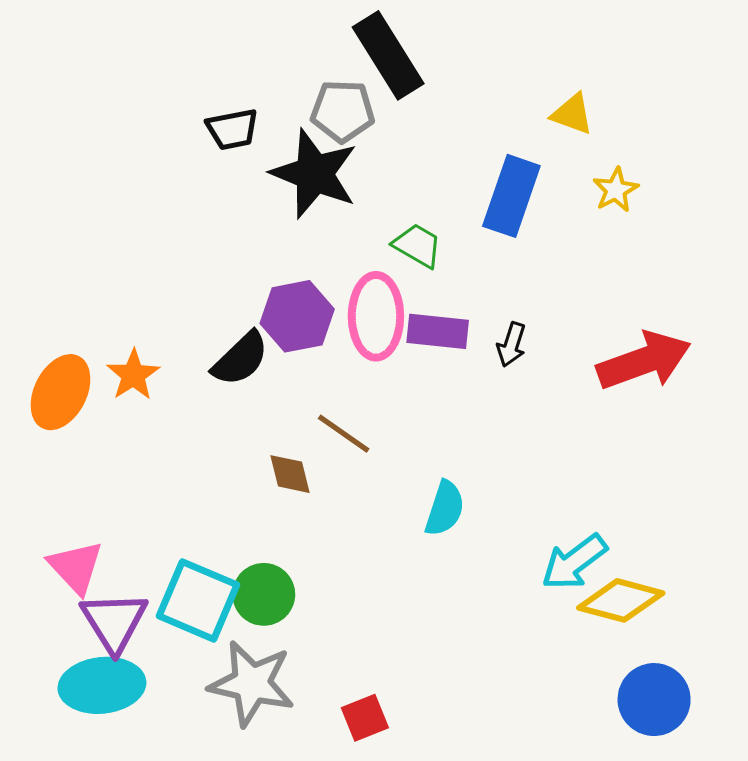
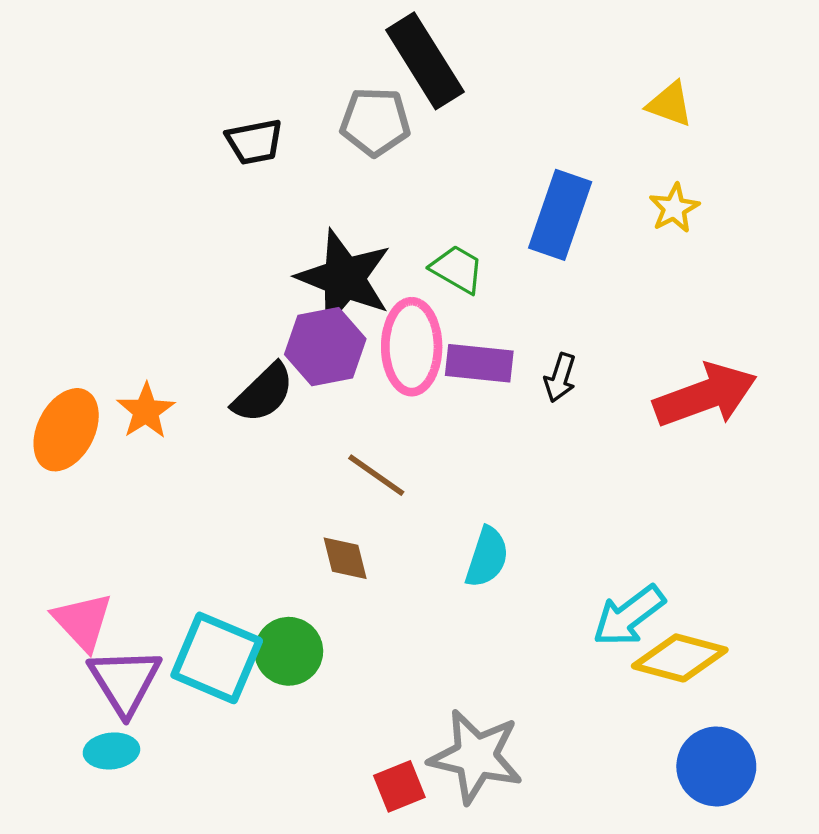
yellow triangle: (572, 114) -> (670, 104), moved
black star: (314, 174) -> (344, 278), moved
brown diamond: (290, 474) -> (345, 558), moved
gray star: (252, 683) -> (476, 757), moved
cyan ellipse: (102, 685) -> (111, 751), size x0.6

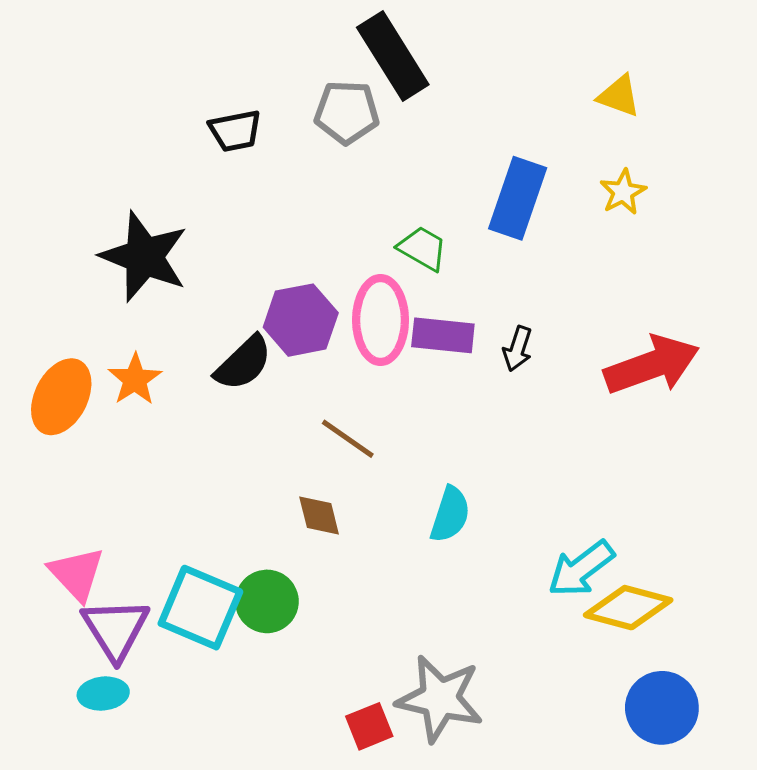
black star: (344, 278) -> (144, 257), moved

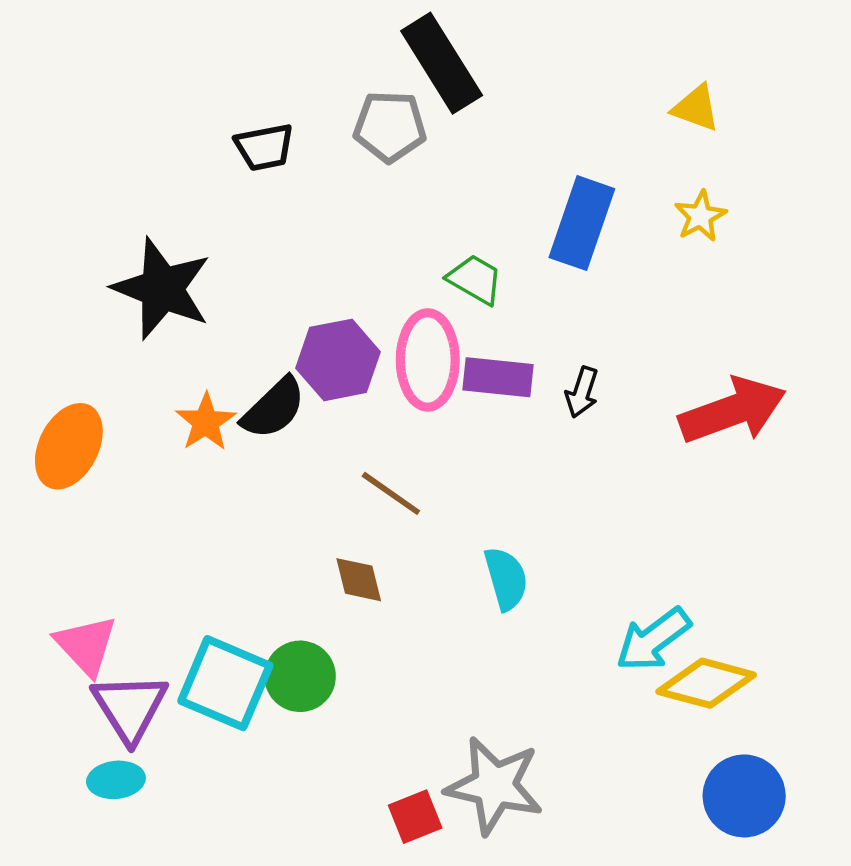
orange star: (135, 379) -> (206, 422), moved
cyan semicircle: (450, 514) -> (506, 579), turned -34

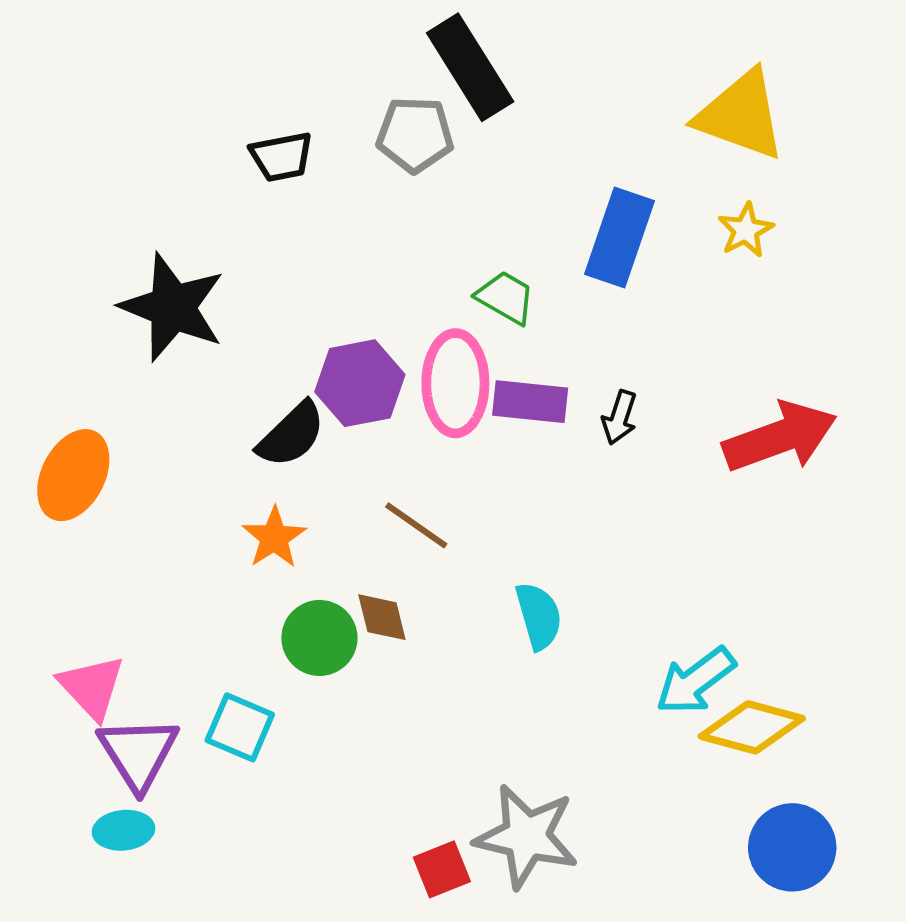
yellow triangle: (696, 108) -> (741, 115), size x1.8
orange star: (206, 422) -> (274, 538), moved
green circle: (300, 676) -> (319, 638), moved
cyan square: (225, 683) -> (240, 727), size x0.7

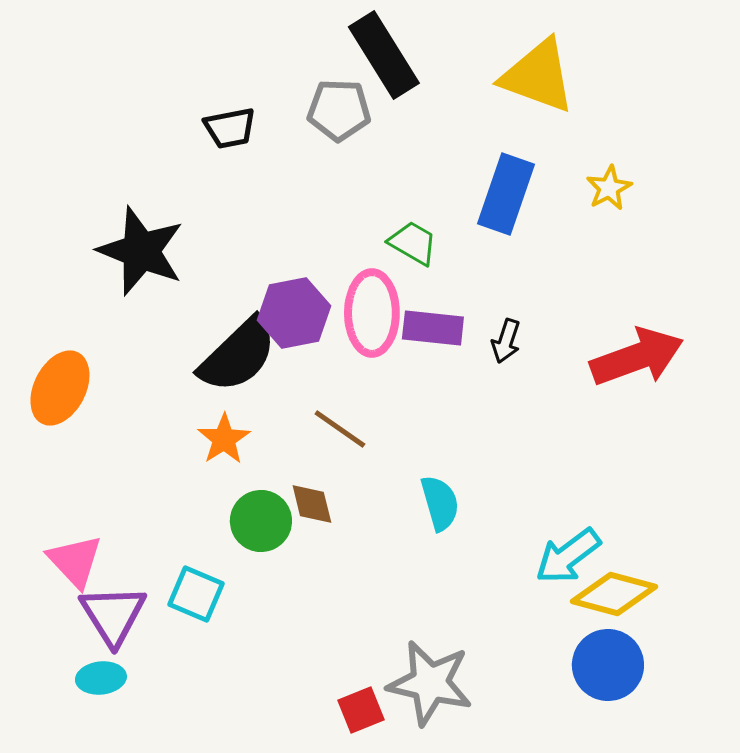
yellow triangle: (741, 115) -> (538, 76), moved
black semicircle: (291, 435) -> (238, 355), size x1.4
blue circle: (792, 847) -> (608, 665), moved

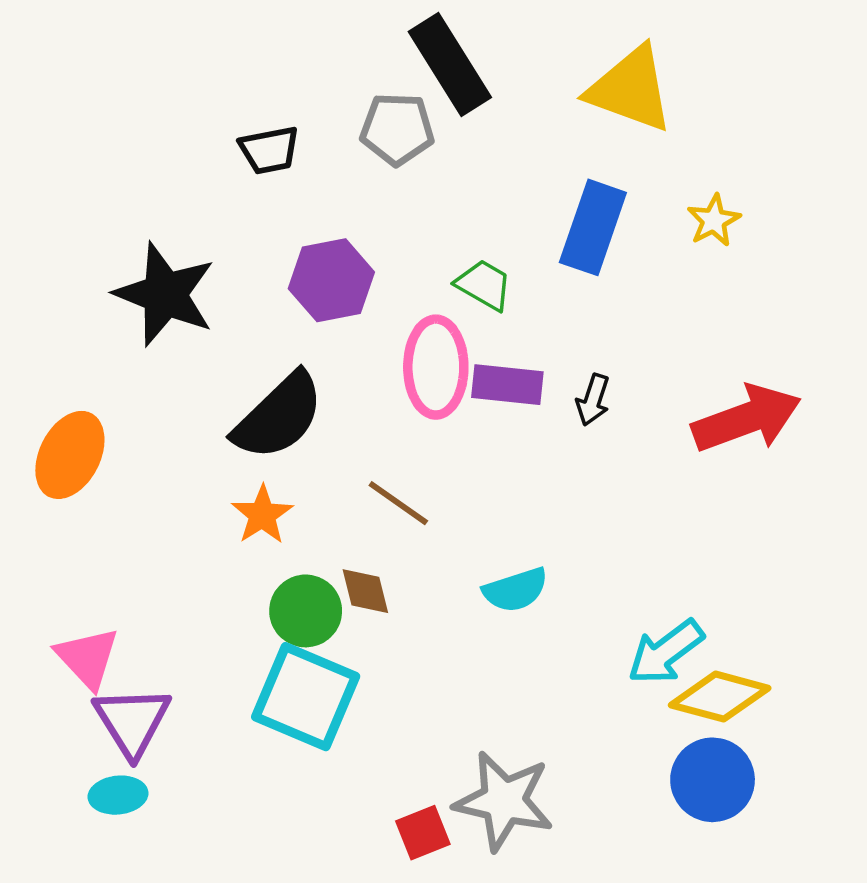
purple hexagon: (294, 313) -> (331, 280), moved
cyan semicircle: (440, 503) -> (516, 590), turned 88
cyan square: (196, 594) -> (306, 697), moved, size x1.6

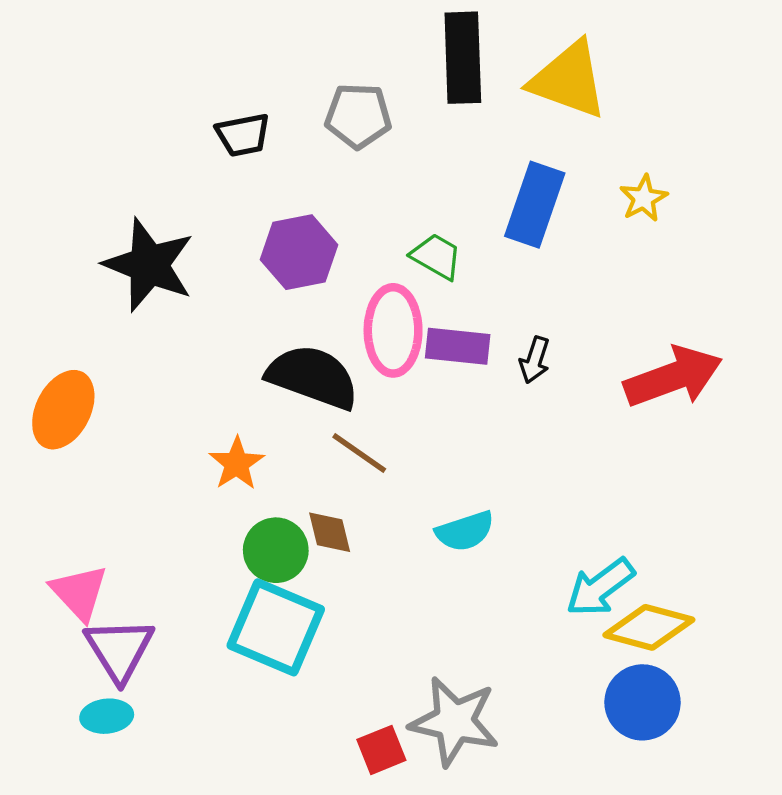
black rectangle: (450, 64) -> (463, 58), moved, turned 30
black semicircle: (279, 416) -> (313, 377), moved, turned -116

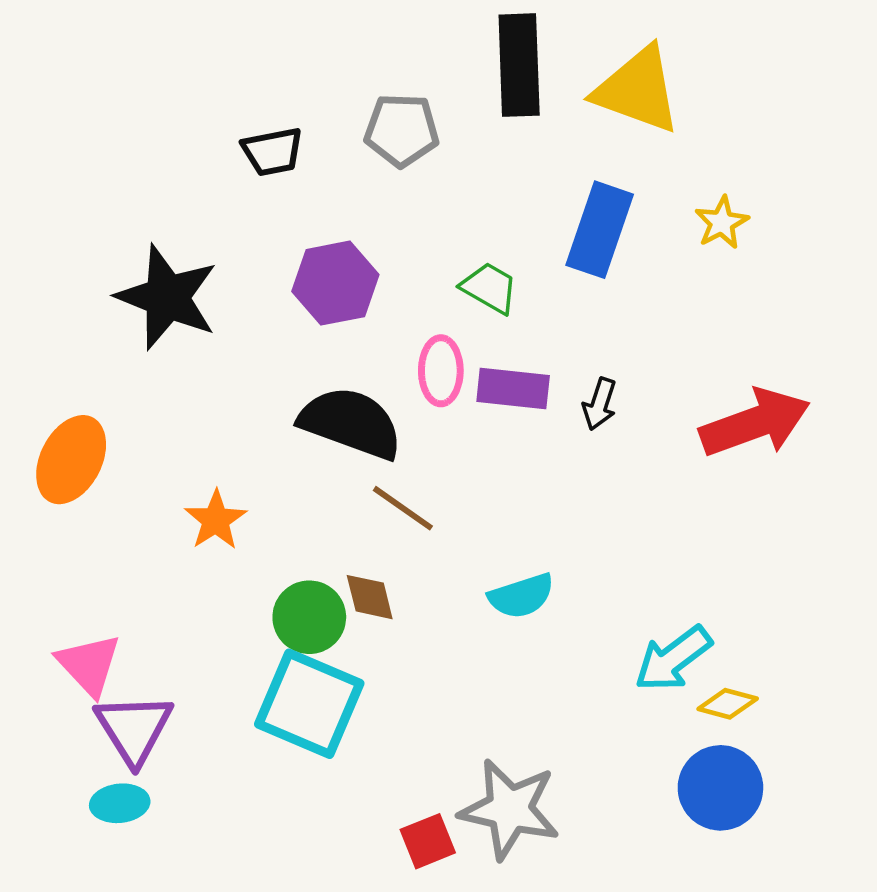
pink ellipse: (393, 330) -> (441, 371), size x0.7
orange star: (237, 464) -> (216, 520), moved
yellow diamond: (649, 627) -> (728, 704), size x0.6

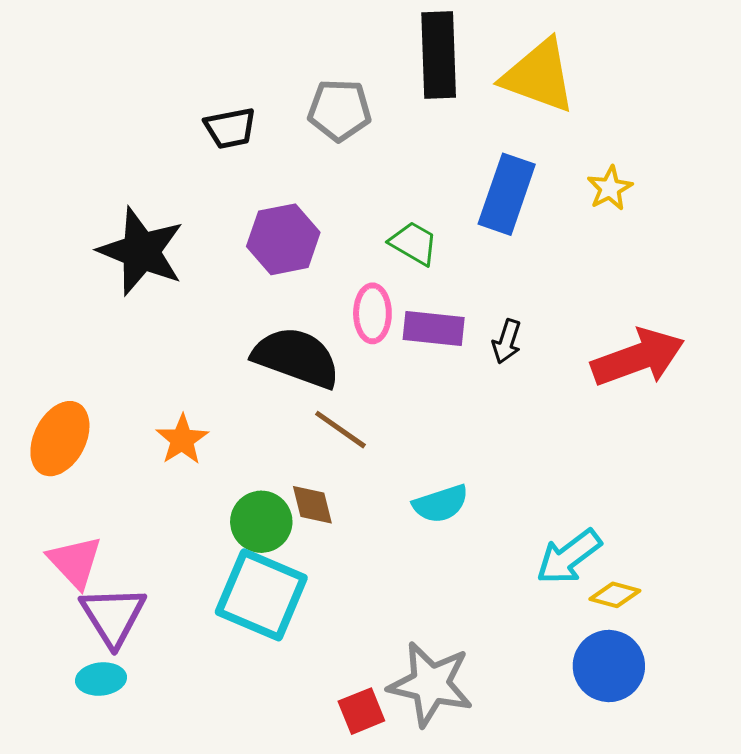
orange ellipse: (71, 460) -> (60, 439), moved

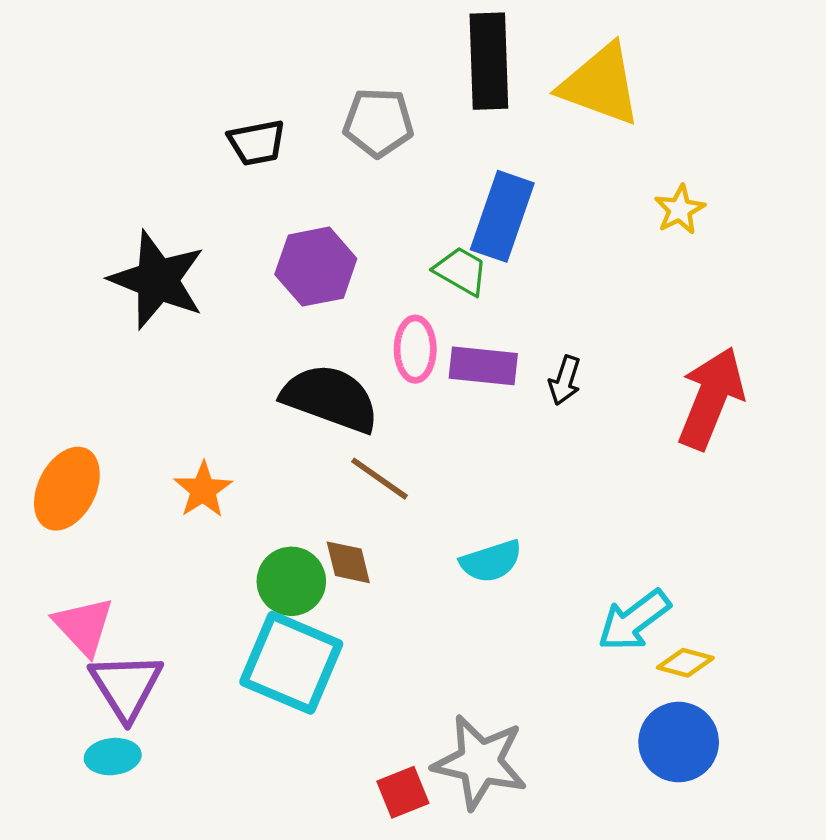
blue rectangle: (507, 194) -> (502, 216), moved
red arrow: (638, 357) -> (711, 398), turned -48

